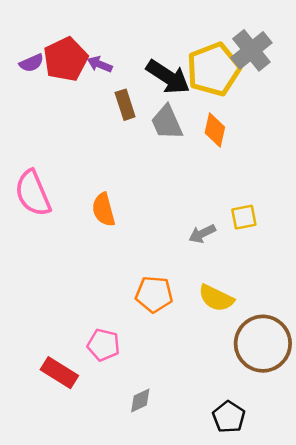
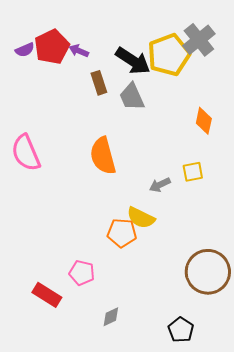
orange diamond: (215, 130) -> (204, 121), moved
orange semicircle: (104, 210) -> (103, 156), moved, size x1.4
yellow semicircle: (216, 298) -> (141, 218), moved

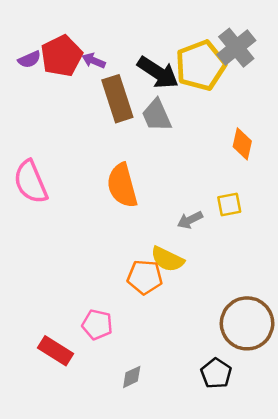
brown rectangle: (99, 83) -> (117, 99), size x1.6
black pentagon: (181, 330) -> (216, 373), moved

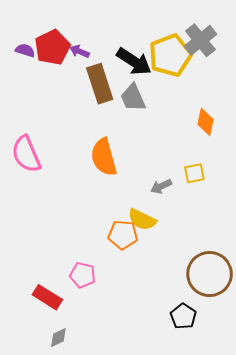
purple semicircle: (29, 59) -> (25, 50), turned -138
gray diamond: (132, 377) -> (58, 337), moved

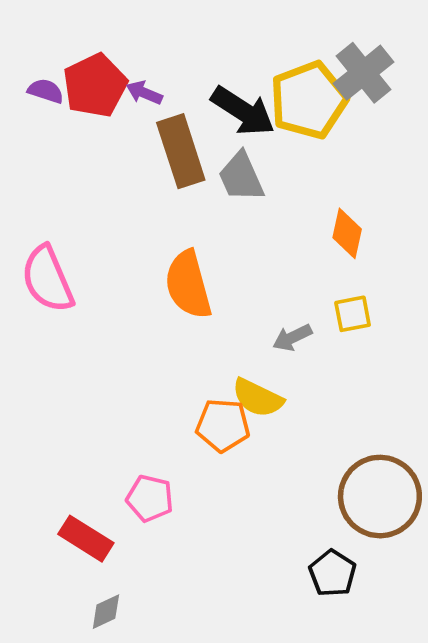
orange diamond: (205, 122) -> (347, 233), moved

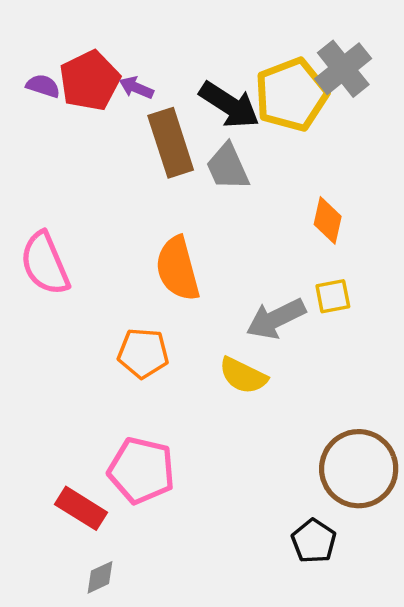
gray arrow: (292, 338) -> (276, 319), size x1.6
orange pentagon: (223, 425) -> (143, 353), moved
pink pentagon: (150, 498) -> (141, 470), size x1.5

